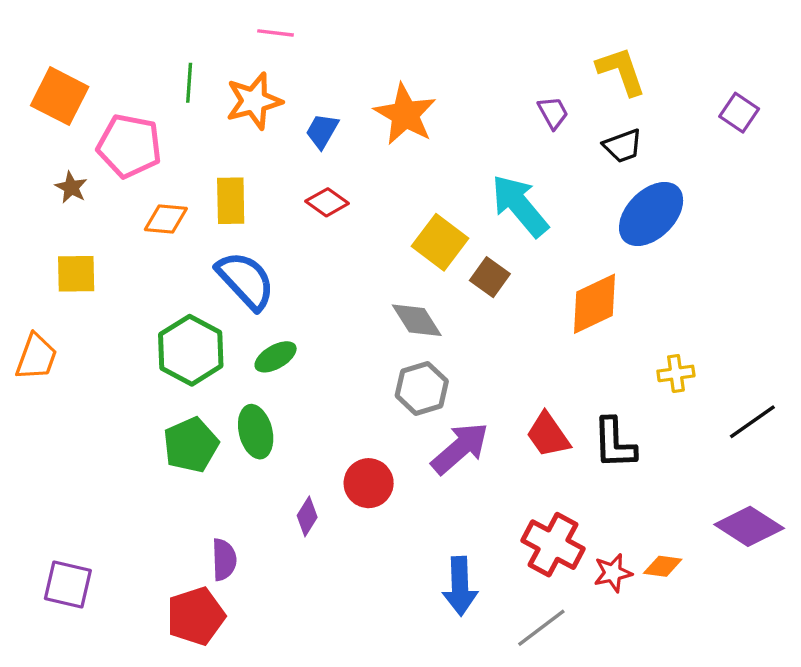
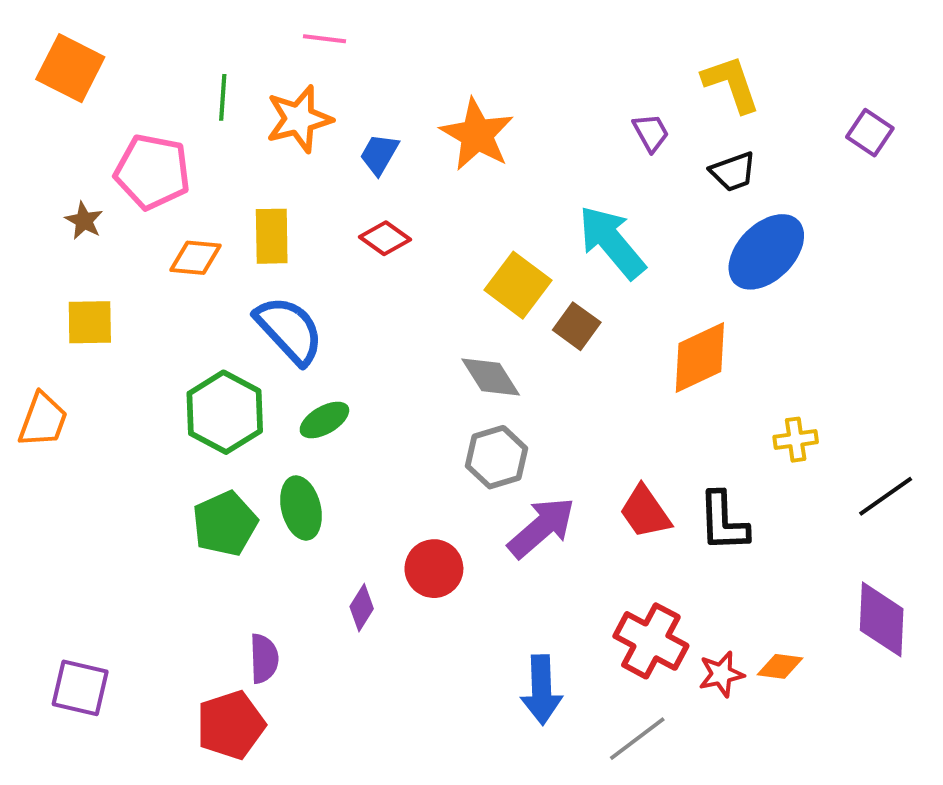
orange square: (60, 96) -> (70, 68), moved
purple diamond: (749, 526) -> (882, 619), turned 60

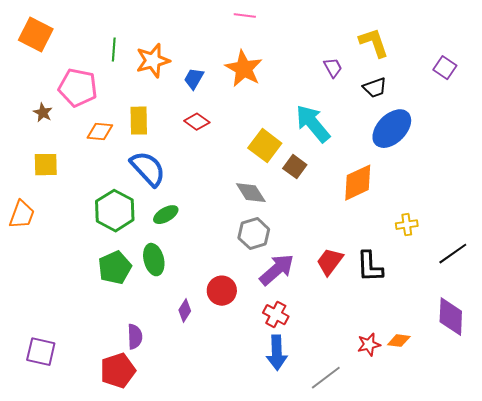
pink line: (324, 39) -> (245, 16), moved
red trapezoid: (645, 512) -> (330, 262), turned 72
red cross: (651, 641) -> (276, 315), moved, size x0.7

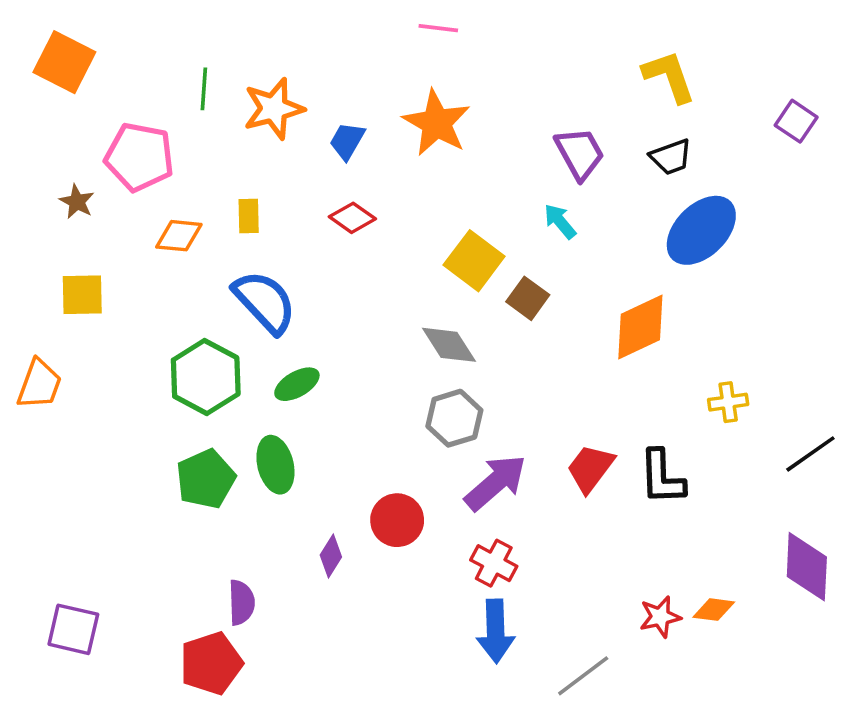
purple trapezoid: (333, 68) -> (580, 153), moved, size x1.5
yellow rectangle: (139, 121) -> (249, 216), size x0.7
cyan arrow: (313, 124) -> (560, 221), size x0.5

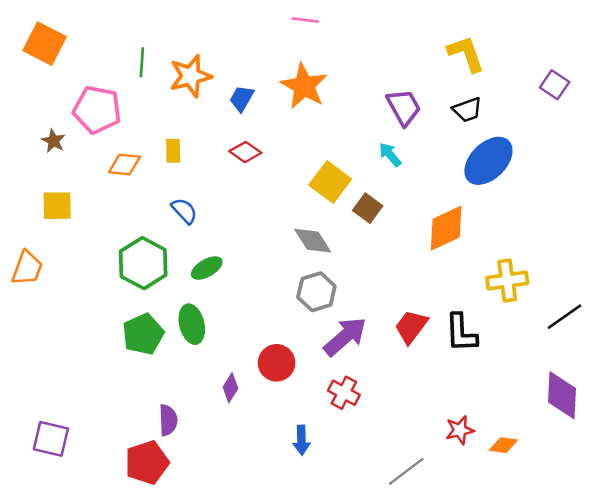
blue semicircle: (265, 302) -> (184, 211), size x0.6
yellow cross: (728, 402) -> (507, 281), size x1.5
orange diamond: (714, 610) -> (503, 445), moved
blue arrow: (496, 631) -> (301, 440), moved, size x0.7

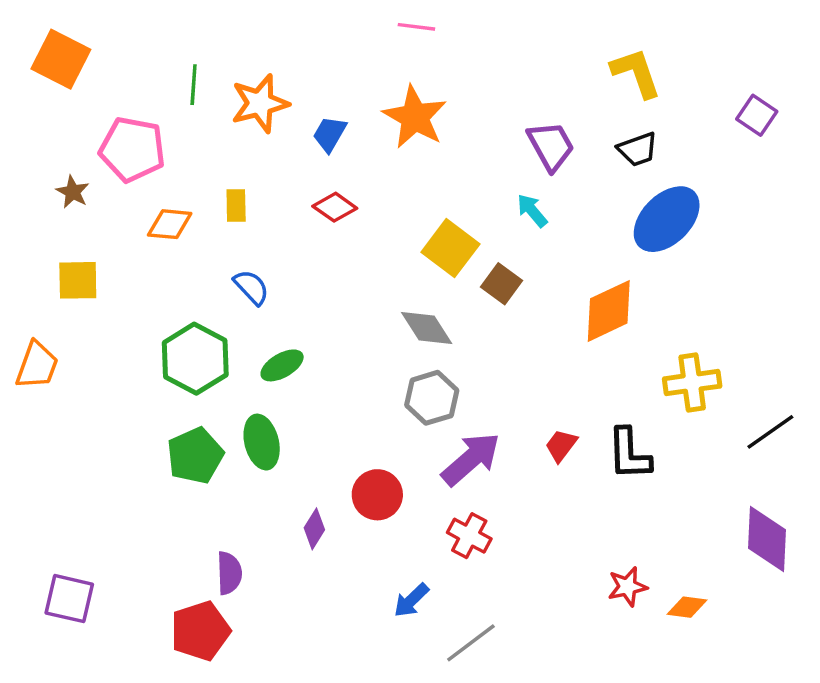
red trapezoid: (411, 327) -> (561, 445), size x0.7
blue arrow: (301, 440) -> (411, 600), turned 48
gray line: (406, 471) -> (471, 643), moved

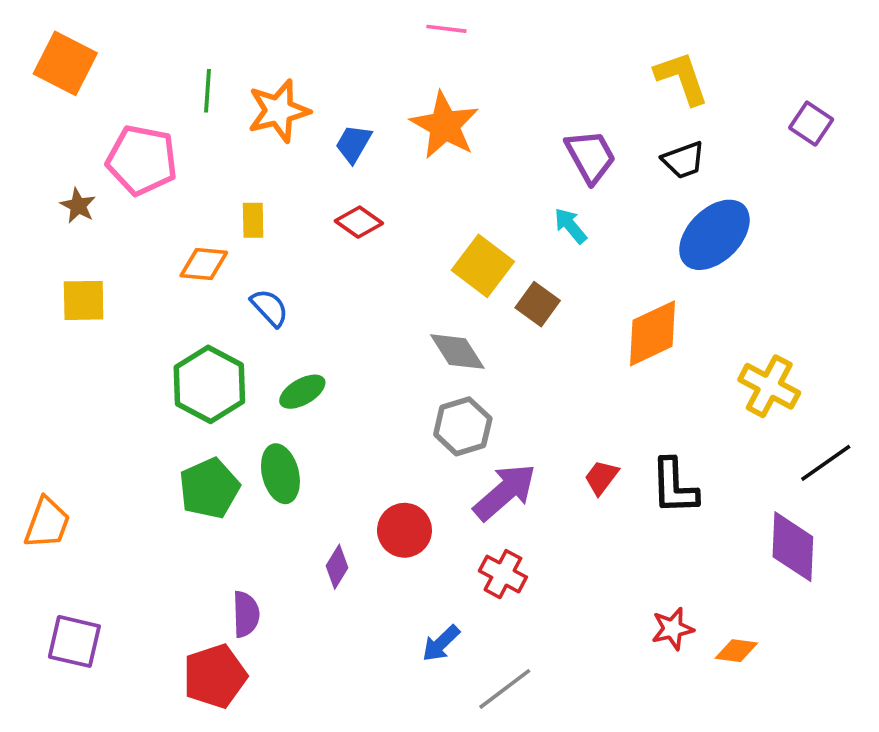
orange diamond: (170, 224) -> (204, 264), moved
orange trapezoid: (37, 365) -> (47, 523), moved
yellow cross: (692, 382) -> (769, 386), moved, turned 36
purple diamond: (767, 539) -> (793, 547), moved

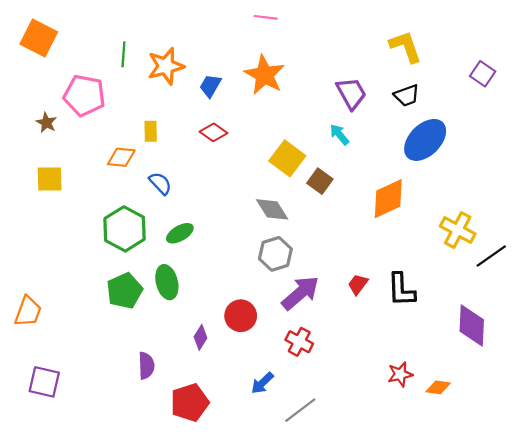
black line: (826, 463) -> (491, 256), moved
red pentagon: (215, 676) -> (190, 403), moved

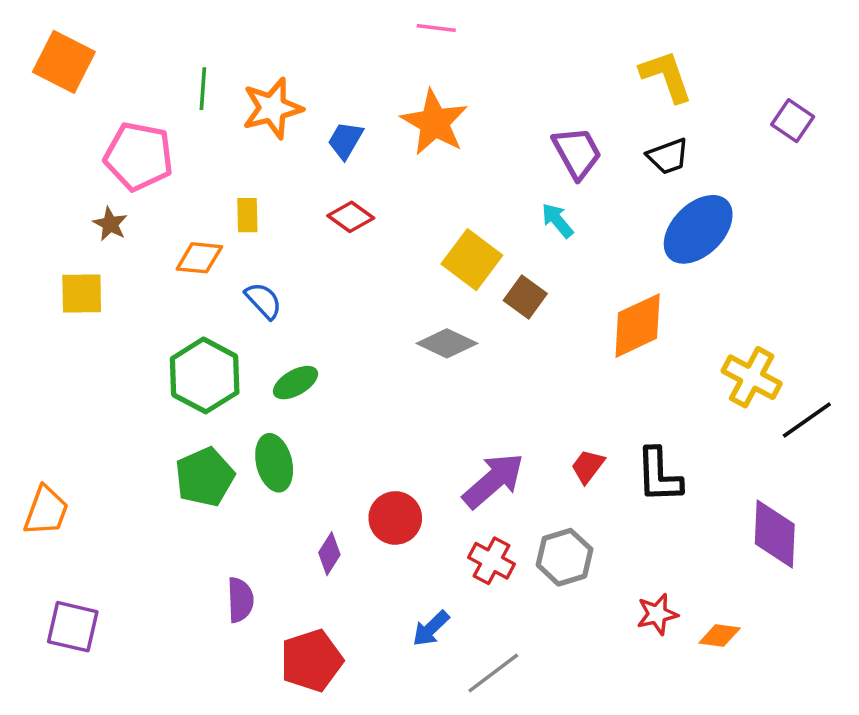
brown star: (46, 123) -> (110, 224), moved
gray diamond: (272, 209) -> (447, 343), turned -32
gray hexagon: (275, 254) -> (565, 557), moved

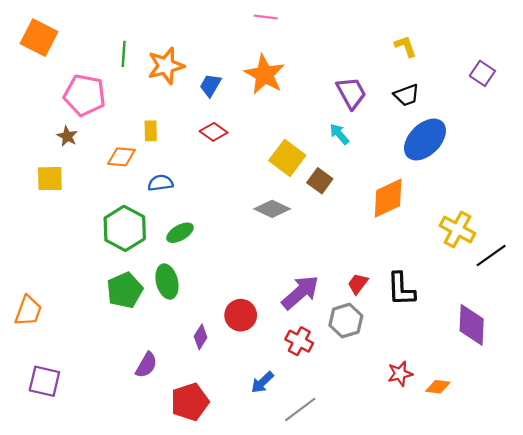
yellow L-shape: (666, 76) -> (405, 46), size x0.7
blue semicircle: (263, 301) -> (160, 183), turned -55
gray hexagon: (565, 557) -> (346, 321), moved
purple semicircle: (240, 600) -> (146, 365), turned 32

